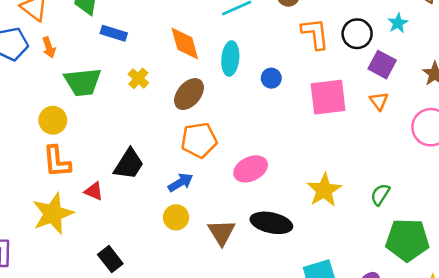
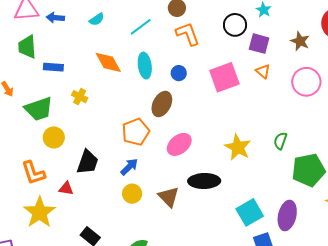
orange L-shape: (315, 34) -> (188, 34), moved
brown ellipse: (189, 94) -> (162, 104), moved
yellow circle: (53, 120) -> (54, 137), moved

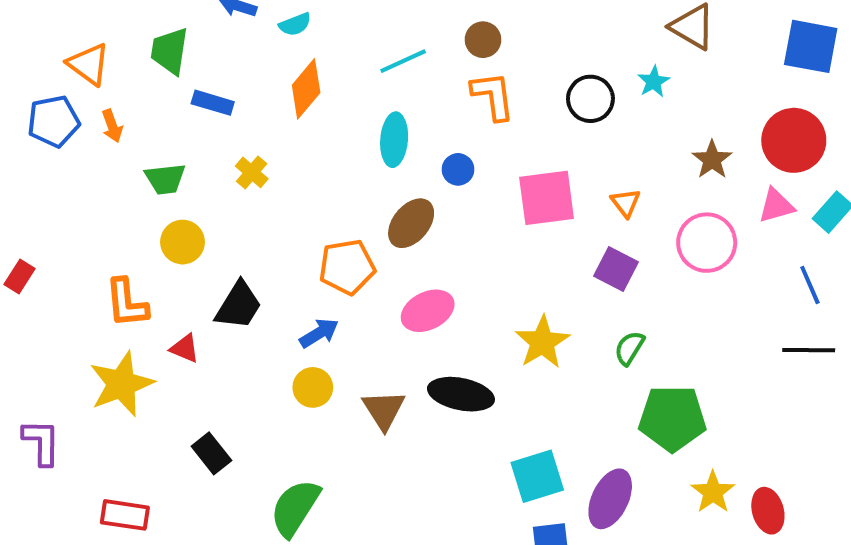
cyan semicircle: (97, 19) -> (295, 24), moved
purple square: (259, 44) -> (616, 269), moved
orange diamond: (108, 62) -> (306, 89), moved, turned 56
green trapezoid: (39, 109) -> (165, 179), size x0.7

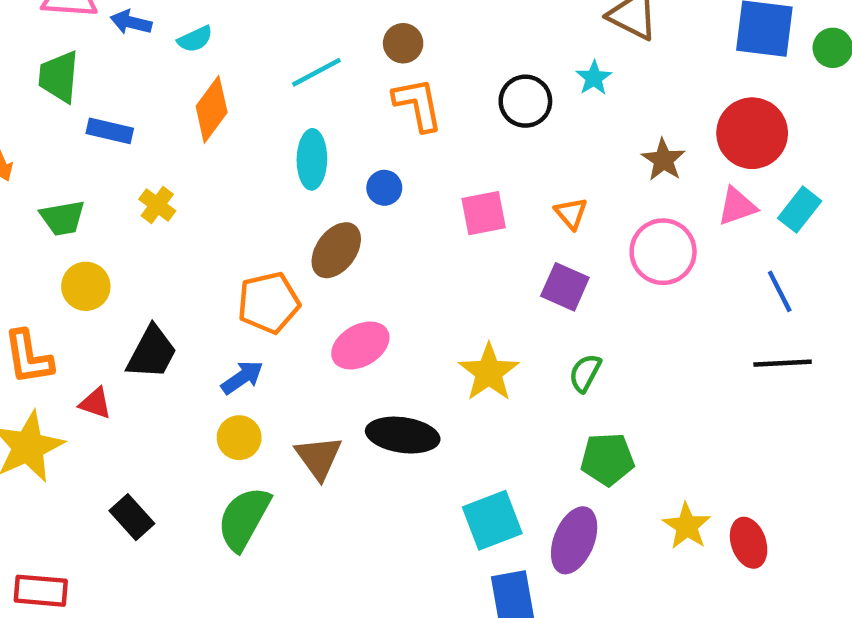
pink square: (547, 198) -> (484, 213), size x0.7
green pentagon: (672, 418) -> (607, 459), moved, size x0.7
green semicircle: (295, 508) -> (244, 519), moved

